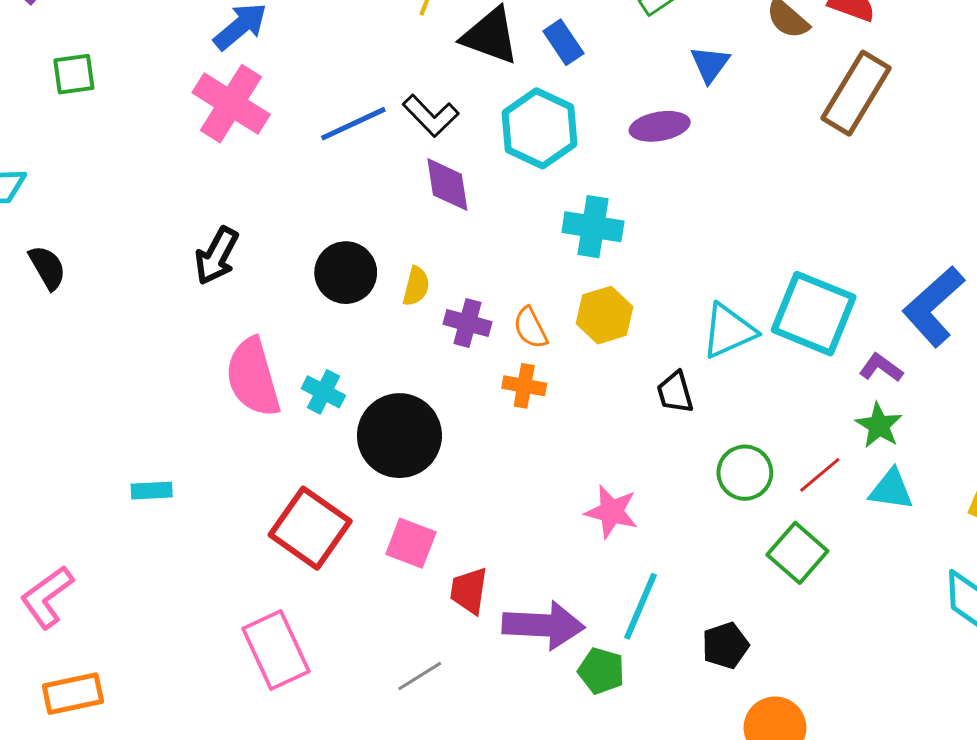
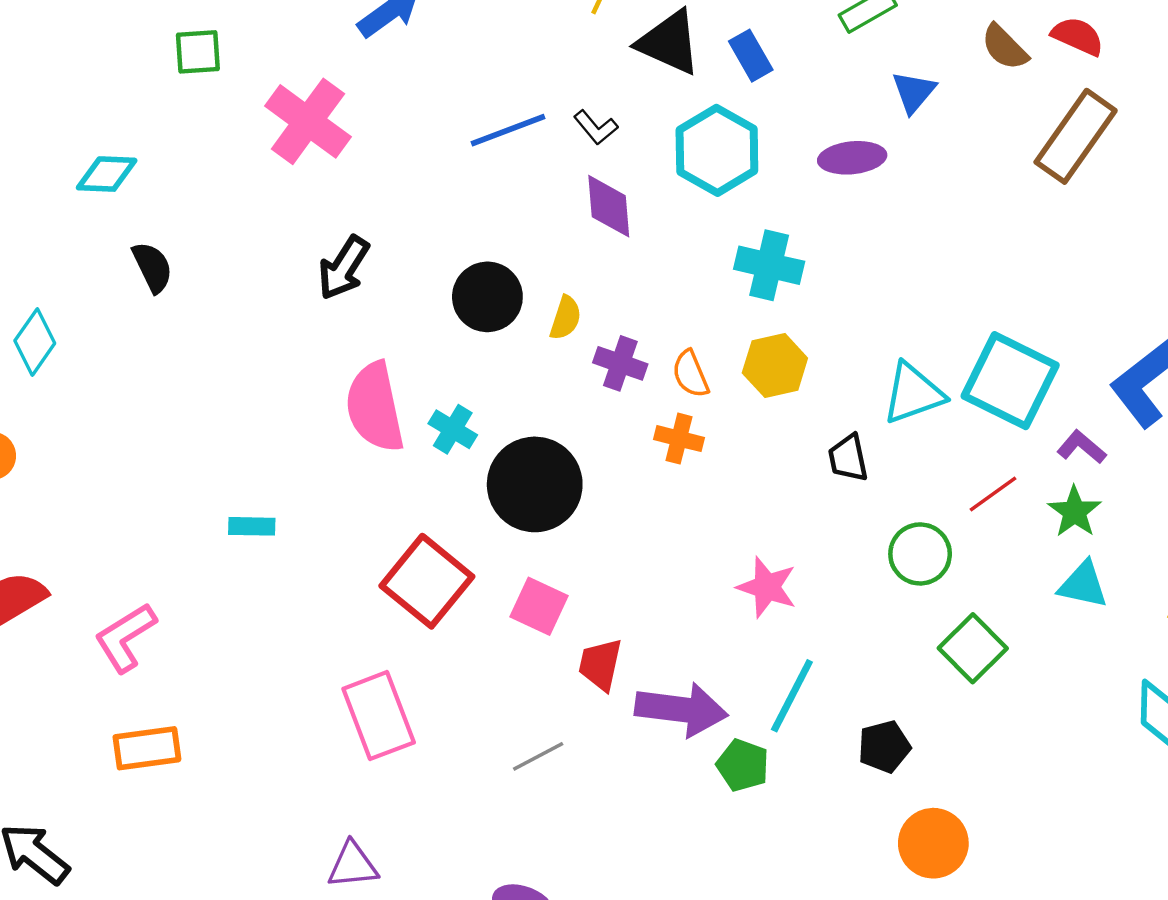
pink cross: (231, 104) -> (308, 121), moved
black L-shape: (431, 116) -> (596, 127), size x0.7
red line: (820, 475) -> (993, 494), moved

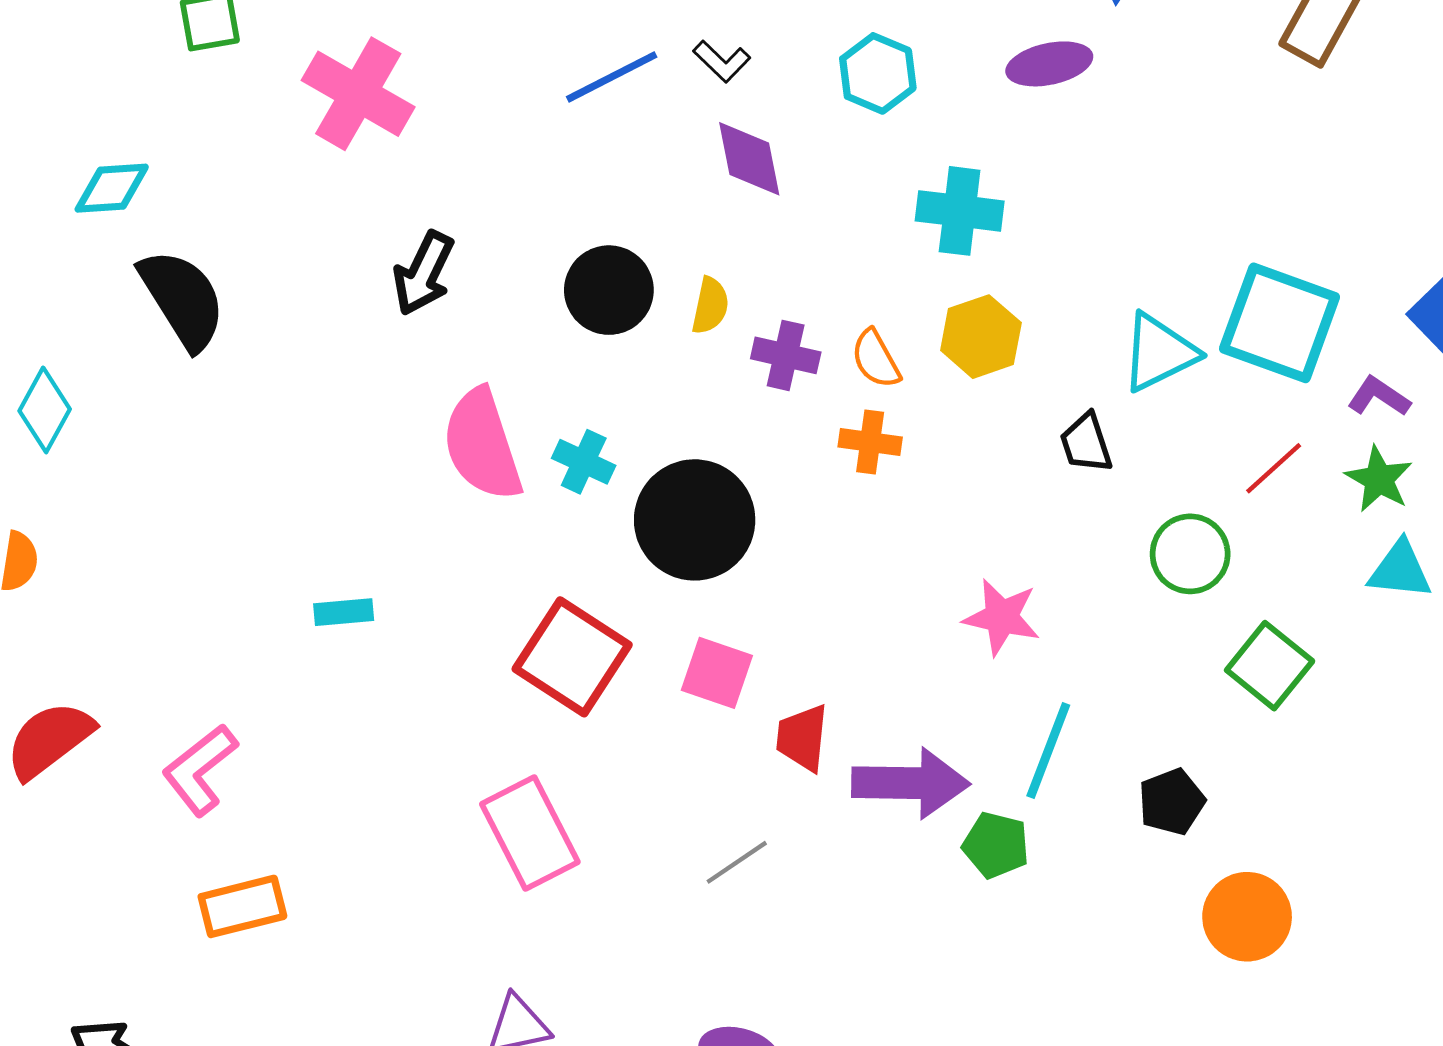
cyan hexagon: (717, 150) -> (878, 73), size x0.7
black semicircle: (152, 267) -> (182, 299), size x1.6

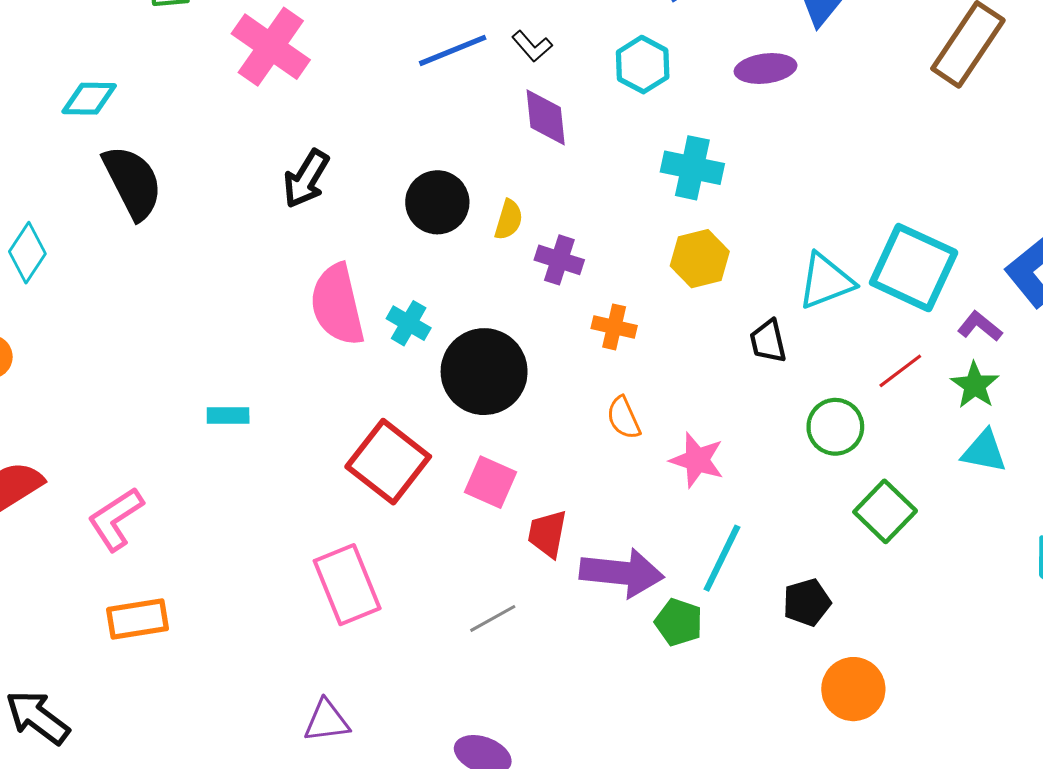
orange semicircle: (876, 359) -> (624, 418), moved

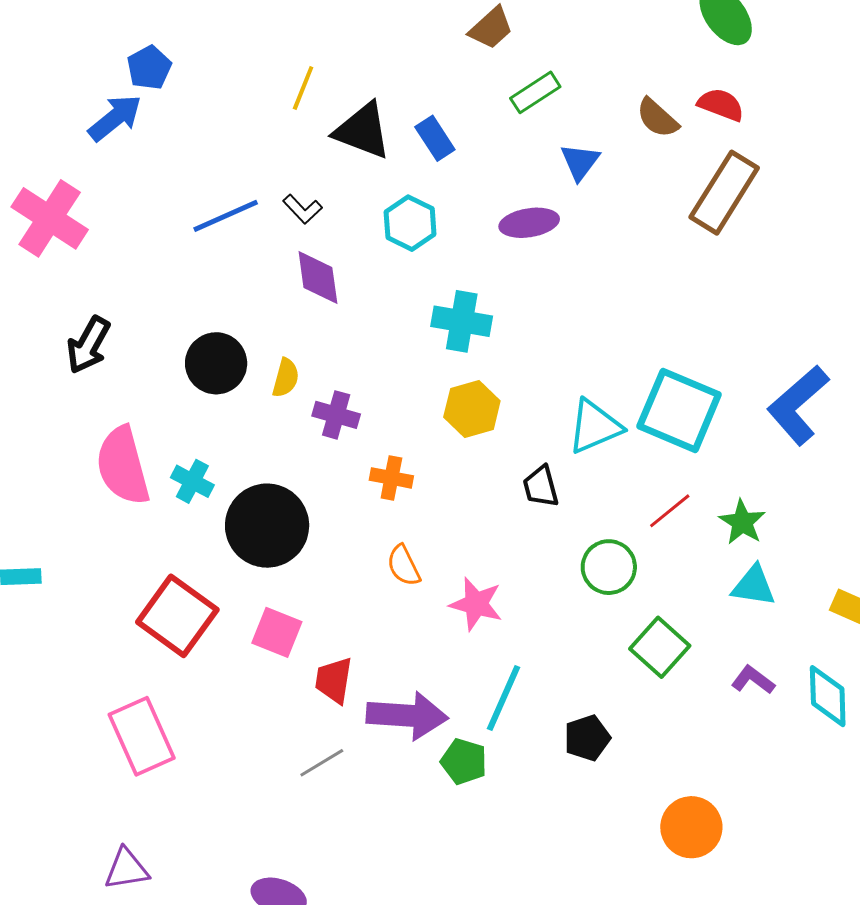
purple L-shape: (980, 326) -> (753, 680), moved
gray line: (493, 618) -> (322, 763), moved
orange circle: (853, 689) -> (691, 827), moved

